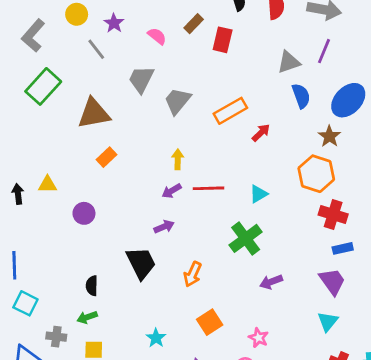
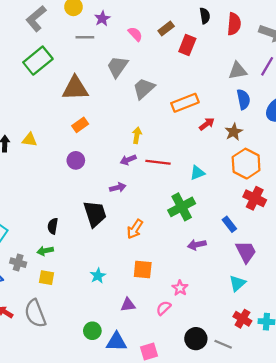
gray line: (96, 49) -> (85, 37), turned -60
brown star: (329, 136) -> (234, 132), moved
purple circle: (84, 213) -> (76, 160), moved
blue rectangle: (343, 248) -> (229, 224), moved, turned 56
orange square: (210, 322) -> (143, 270), turned 30

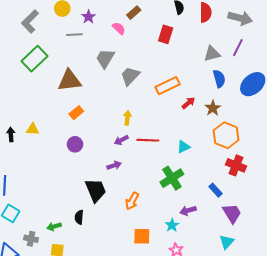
brown rectangle: (166, 28) -> (134, 13), moved
black semicircle: (53, 226) -> (79, 217), moved
cyan star: (98, 276) -> (172, 225), moved

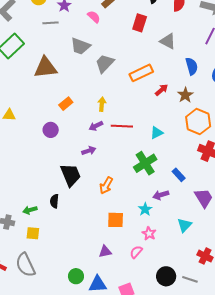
gray triangle: (212, 54) -> (168, 41), moved, turned 42
gray trapezoid: (105, 58) -> (80, 46), turned -100
orange rectangle: (76, 113) -> (66, 104), moved
blue rectangle: (215, 190) -> (179, 175), moved
cyan triangle: (227, 242) -> (184, 225), moved

